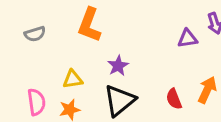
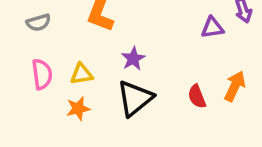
pink semicircle: (36, 102) -> (42, 74), moved

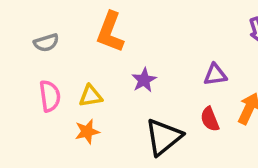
purple triangle: (212, 28) -> (215, 75), moved
black triangle: (135, 98) -> (164, 137), moved

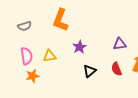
orange star: (87, 132) -> (33, 76), moved
black triangle: (164, 137) -> (90, 71), moved, size x0.6

